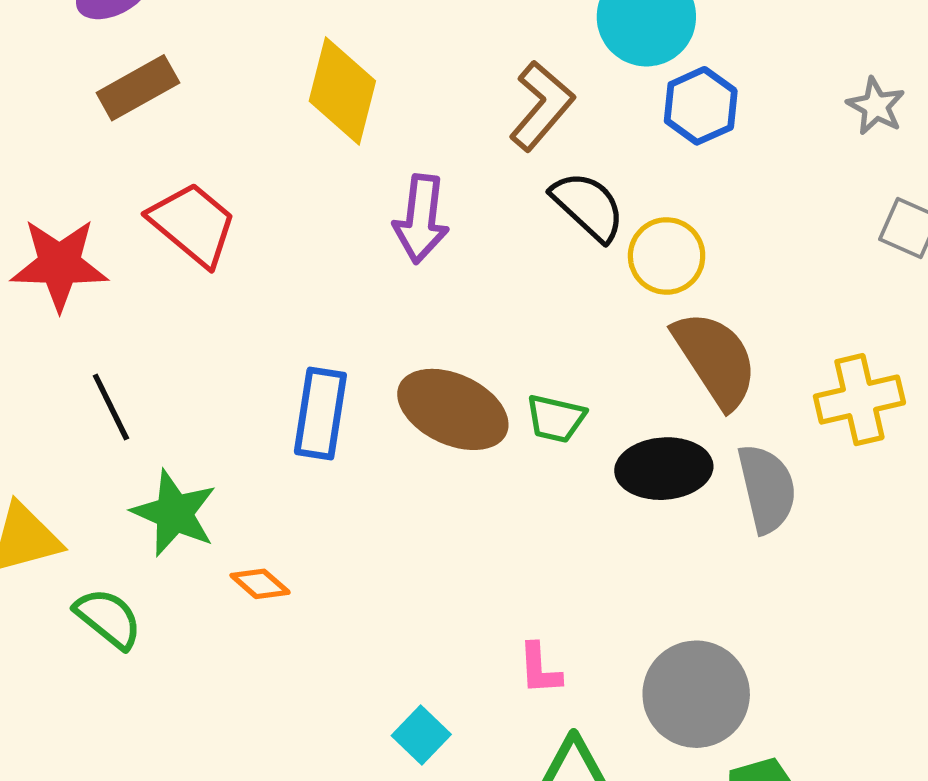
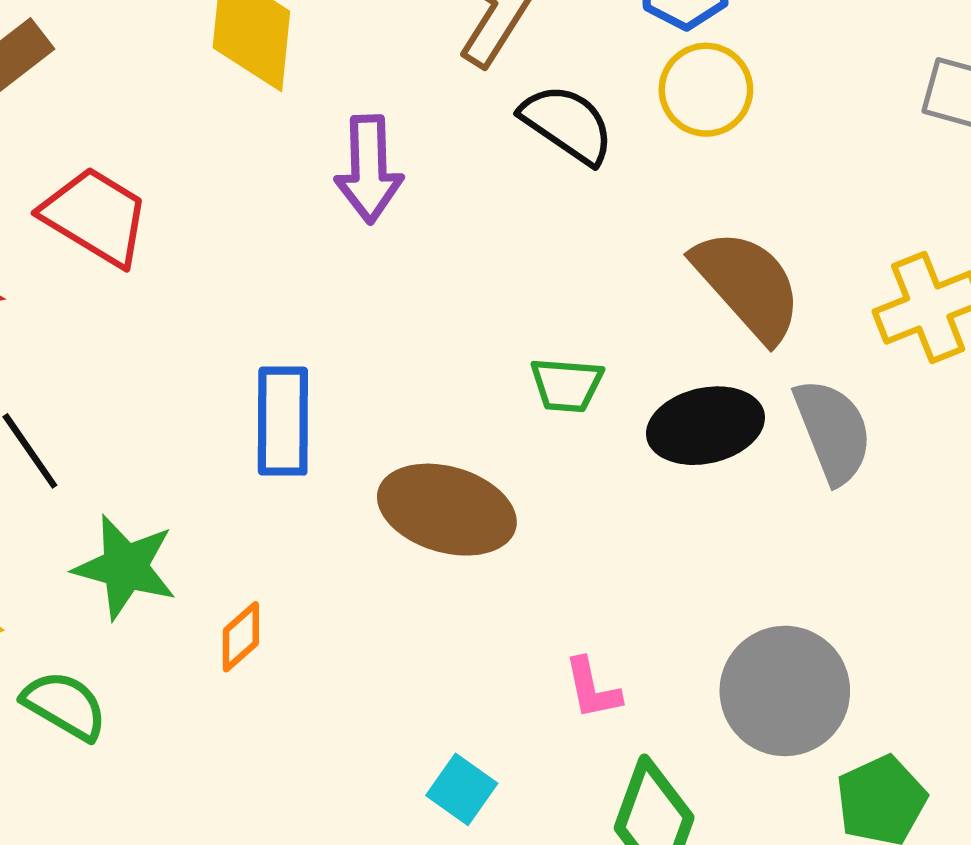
yellow circle: (667, 256) -> (706, 90), moved
brown ellipse: (453, 409) -> (447, 510), moved
orange diamond: (260, 584) -> (241, 637), turned -74

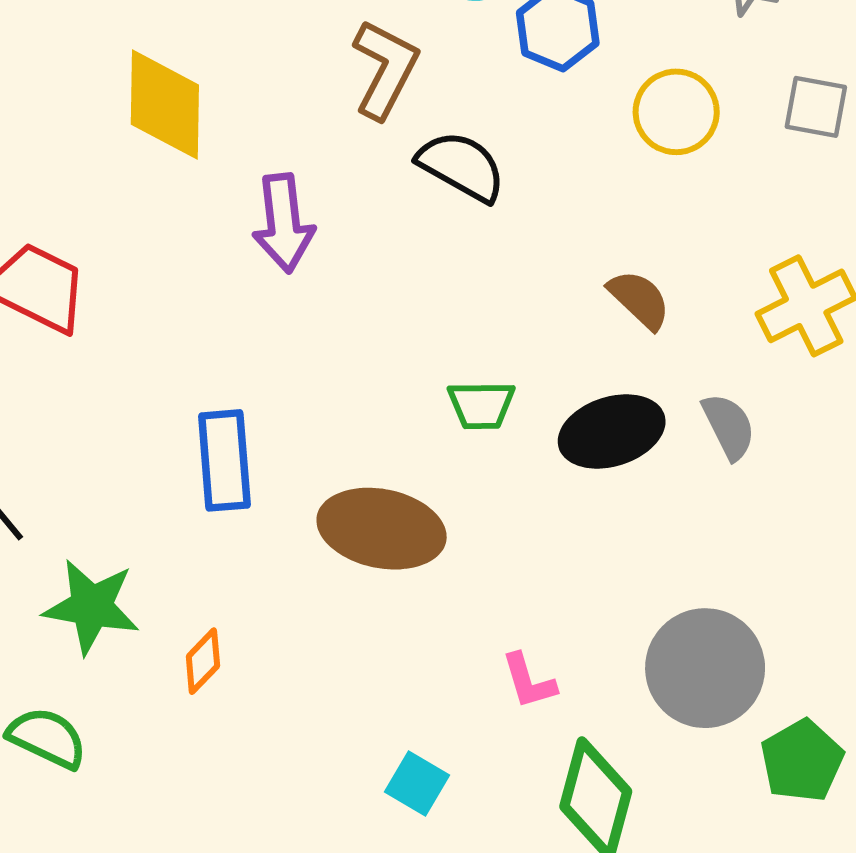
yellow circle: (706, 90) -> (676, 112), moved
brown semicircle: (748, 285) -> (639, 299), size x0.6
gray semicircle: (833, 431) -> (729, 426), size x0.7

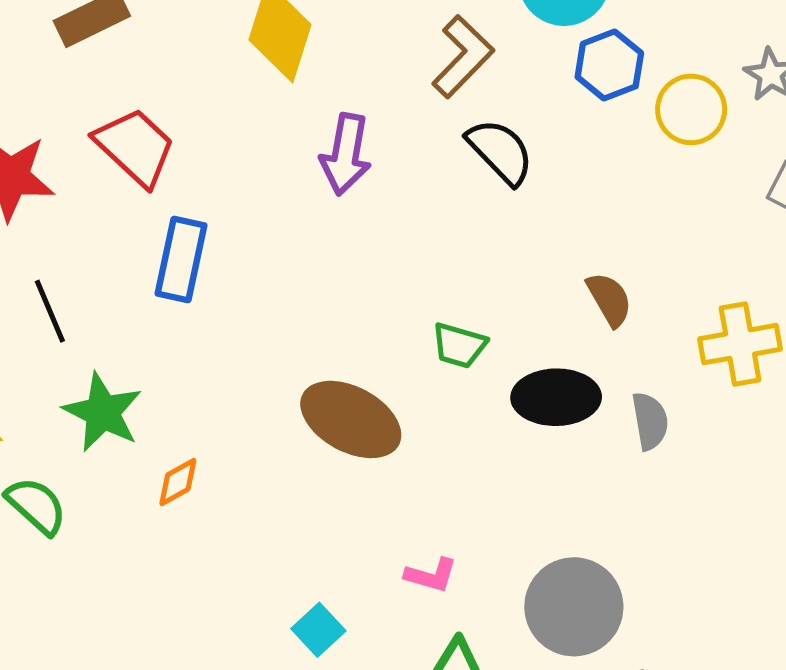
yellow circle: (676, 112) -> (691, 109), moved
blue rectangle: (224, 460) -> (181, 259), moved
pink L-shape: (529, 681) -> (431, 575), turned -74

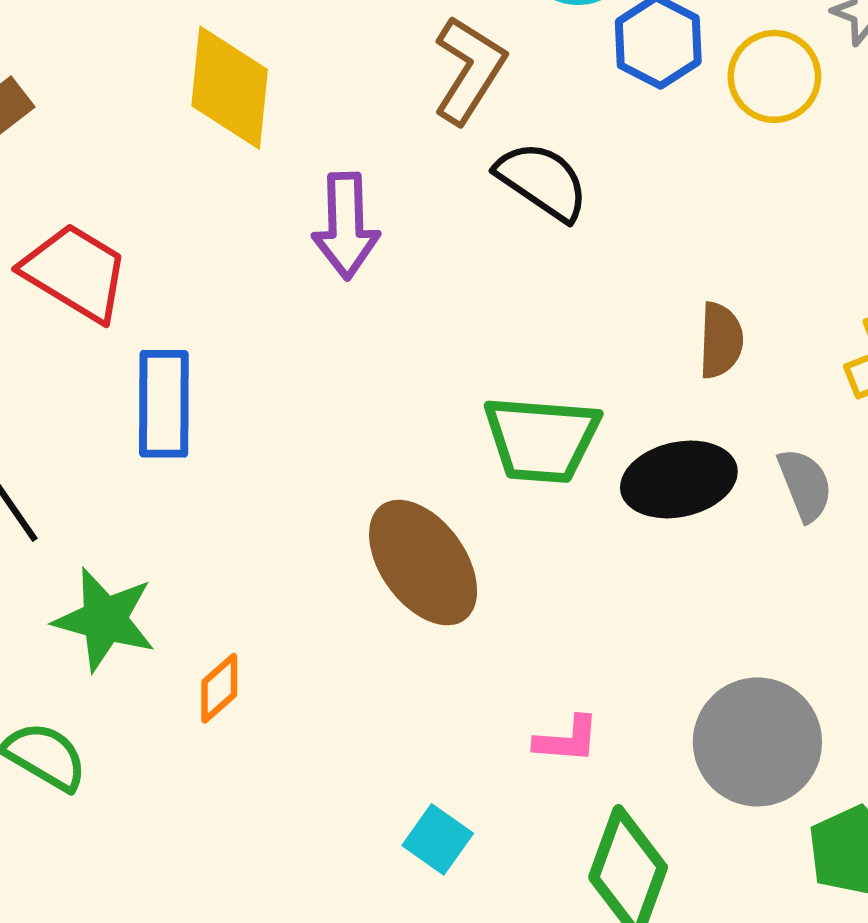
brown semicircle: (609, 299) -> (721, 340), turned 44
green trapezoid: (459, 345) -> (541, 439), size x1.6
brown ellipse: (351, 419) -> (423, 563), turned 38

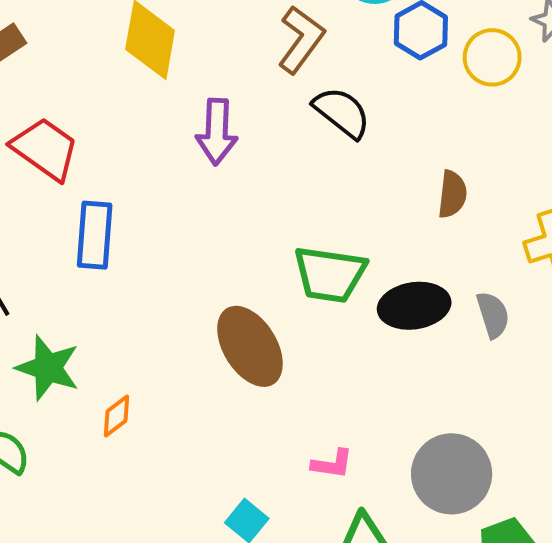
brown semicircle: (721, 340) -> (452, 194), moved

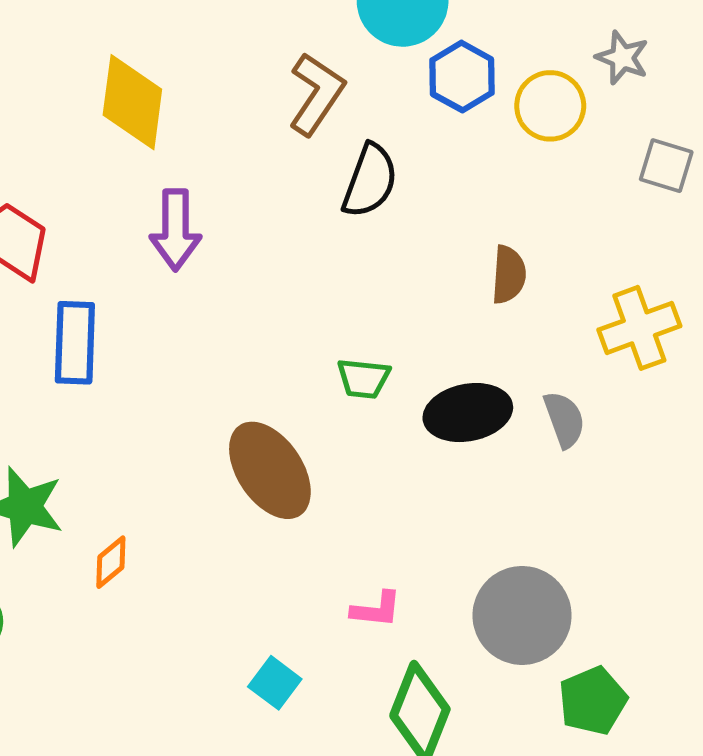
black semicircle: (342, 112) -> (370, 181), turned 74
purple arrow: (217, 132) -> (175, 230), moved
green trapezoid: (330, 274) -> (363, 379), size x0.6

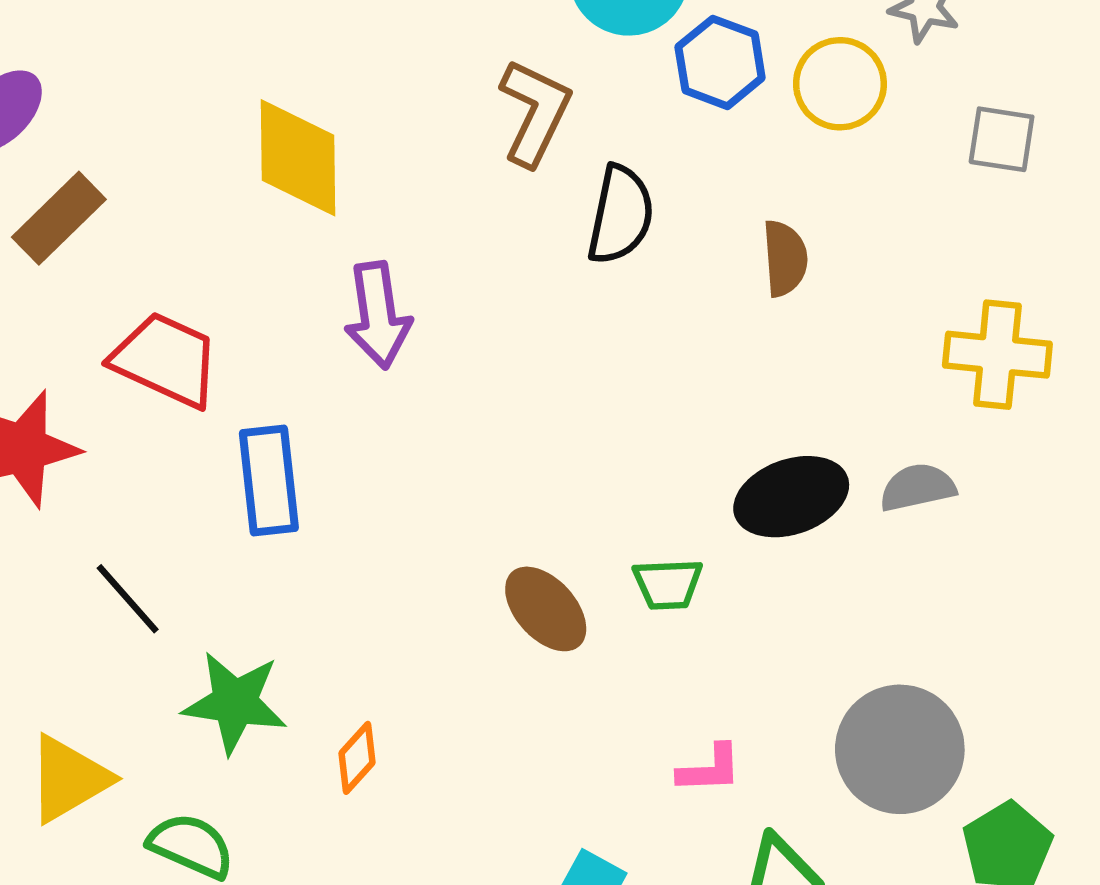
brown semicircle: (509, 275) -> (785, 258), moved
yellow cross: (639, 328) -> (997, 355), turned 34
green trapezoid: (363, 379) -> (668, 584), moved
gray semicircle: (564, 419) -> (918, 487), turned -74
brown ellipse: (270, 470) -> (546, 609), size x0.7

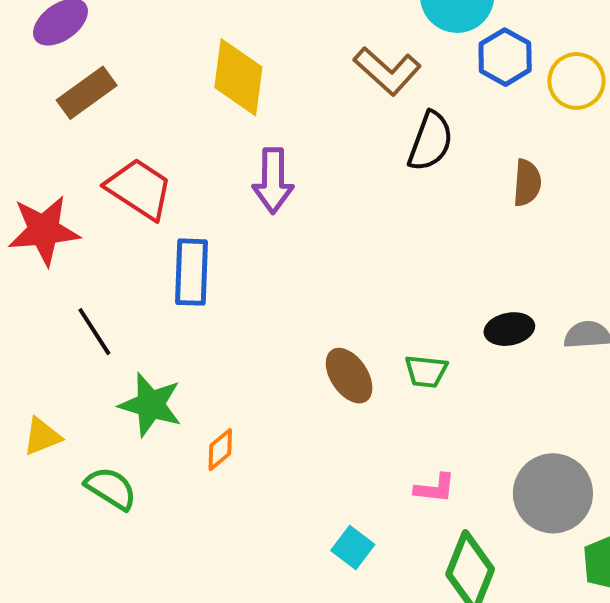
brown L-shape: (535, 112) -> (387, 71), turned 98
black ellipse: (791, 497) -> (509, 329), size x0.7
yellow triangle: (69, 779) -> (42, 436), size x0.7

